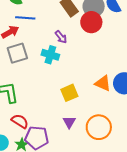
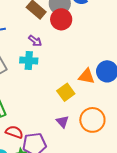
yellow square: (69, 93) -> (66, 92), moved

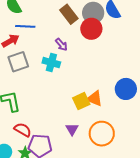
orange triangle: (86, 76) -> (95, 99), moved

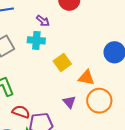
orange triangle: (95, 99) -> (86, 78), moved
yellow square: (81, 101) -> (62, 62), moved

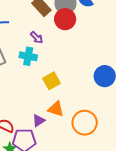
orange triangle: (86, 78) -> (56, 109), moved
purple triangle: (69, 102) -> (39, 121), moved, turned 32

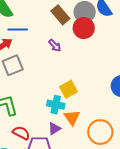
cyan cross: (28, 56) -> (56, 105), moved
orange triangle: (56, 109) -> (72, 118), turned 36

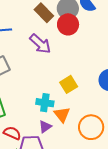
purple arrow: (55, 46) -> (40, 44), size x1.6
yellow square: (68, 89) -> (69, 84), moved

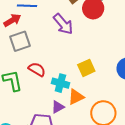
orange triangle: (62, 115) -> (76, 97), turned 36
red semicircle: (12, 133) -> (37, 69), moved

